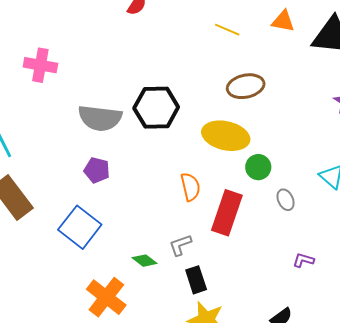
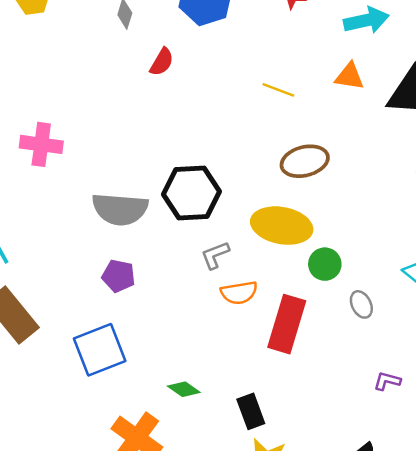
orange semicircle: (190, 187) -> (239, 293), turned 96
blue square: (80, 227) -> (100, 350), turned 33
gray L-shape: (180, 245) -> (215, 255), moved

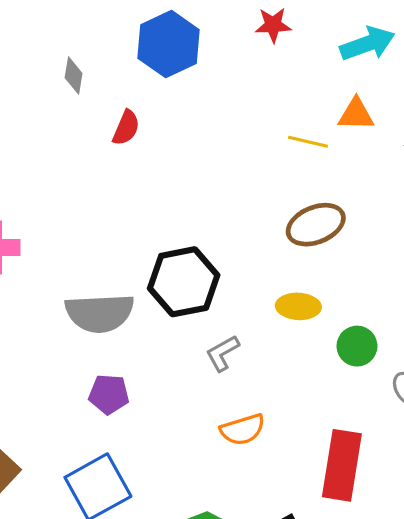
yellow line: (278, 90) -> (308, 142), moved
yellow ellipse: (282, 226) -> (298, 306), size x0.6
orange semicircle: (239, 293) -> (243, 429), moved
red rectangle: (287, 324) -> (342, 465), moved

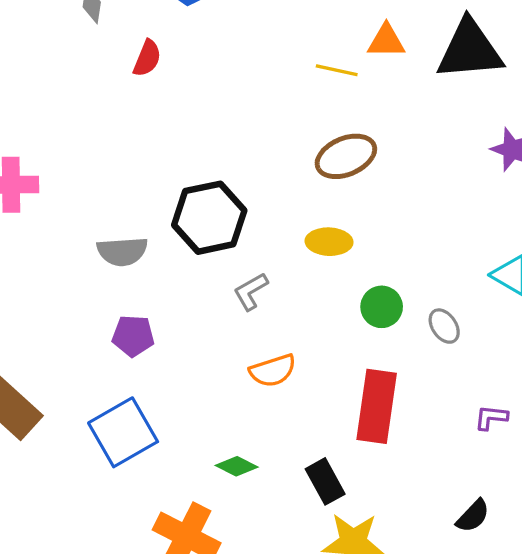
gray semicircle: (100, 313) -> (122, 251), size x0.7
green circle: (357, 346) -> (382, 307), moved

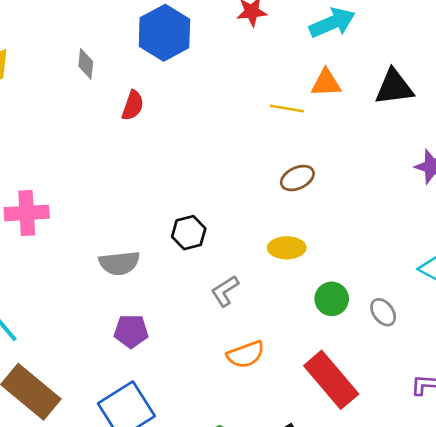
black triangle: (470, 50) -> (394, 87), size x0.7
brown ellipse: (346, 156) -> (297, 178), size x0.7
black hexagon: (209, 218) -> (189, 233), size x0.6
red rectangle: (377, 406) -> (331, 380), turned -46

